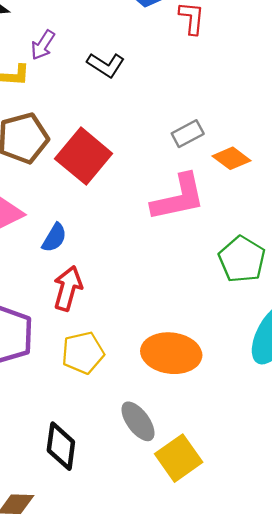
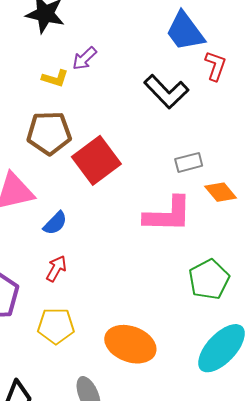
black L-shape: (106, 65) -> (166, 92), moved, size x1.4
red arrow: (68, 288) -> (56, 269), size x0.7

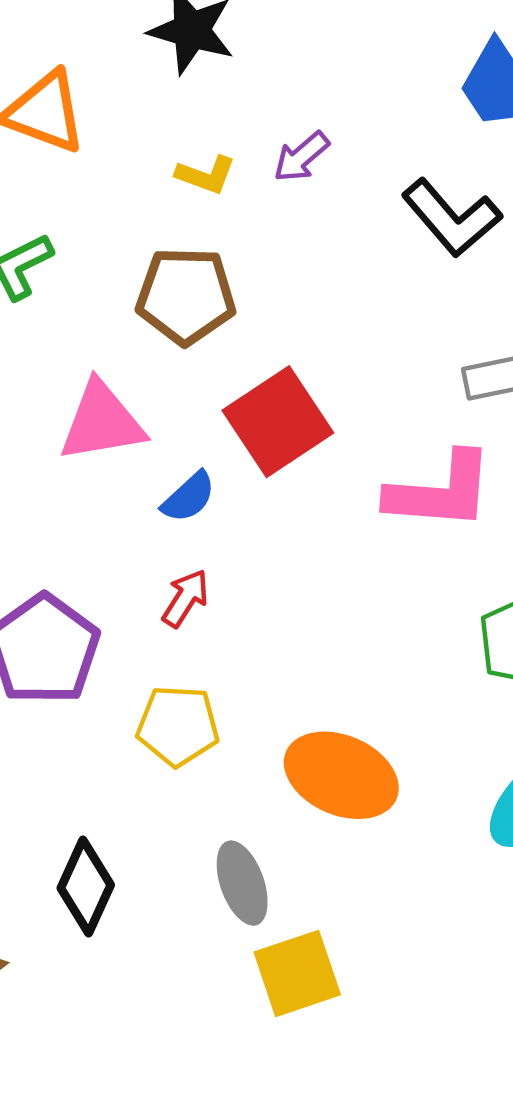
purple arrow: (84, 58) -> (301, 157), moved
red square: (96, 160) -> (278, 422), moved

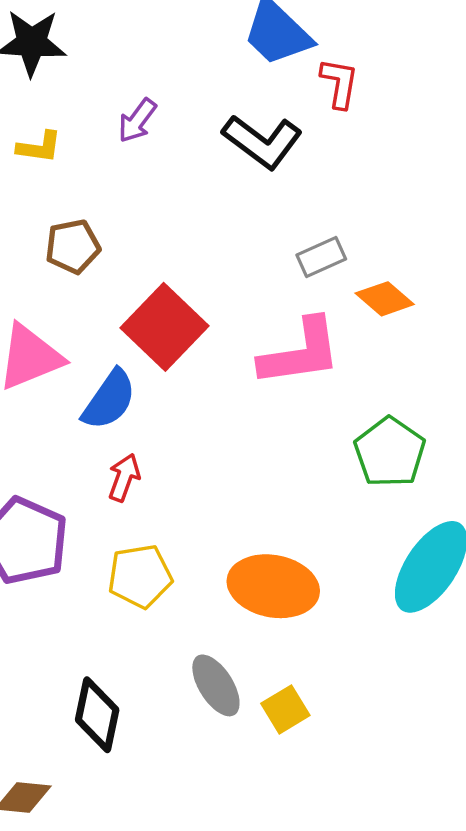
yellow L-shape: (206, 175) -> (39, 147), moved
brown pentagon: (186, 296) -> (73, 246), size x0.7
blue semicircle: (189, 497) -> (109, 400), size x1.4
yellow square: (297, 973) -> (285, 709), moved, size x0.7

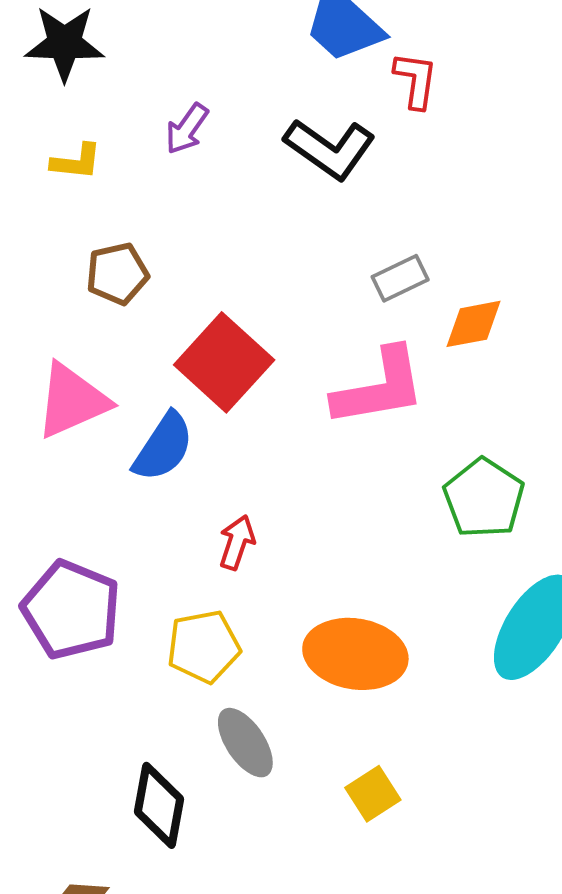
orange diamond: (385, 299) -> (474, 324), turned -50
red arrow: (124, 478) -> (237, 542), moved
gray ellipse: (216, 685) -> (245, 743), moved

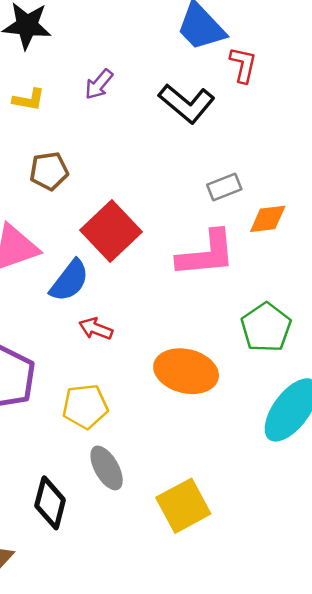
red arrow: (237, 542) -> (96, 329), moved, turned -92
orange ellipse: (355, 654) -> (186, 371), moved
yellow square: (373, 794) -> (183, 506), size x1.6

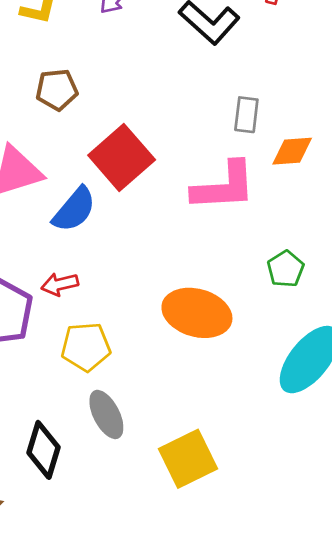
gray rectangle: (224, 187) -> (246, 115), turned -64
green pentagon: (266, 327) -> (286, 269), size x0.7
red arrow: (96, 329) -> (60, 284), moved, turned -36

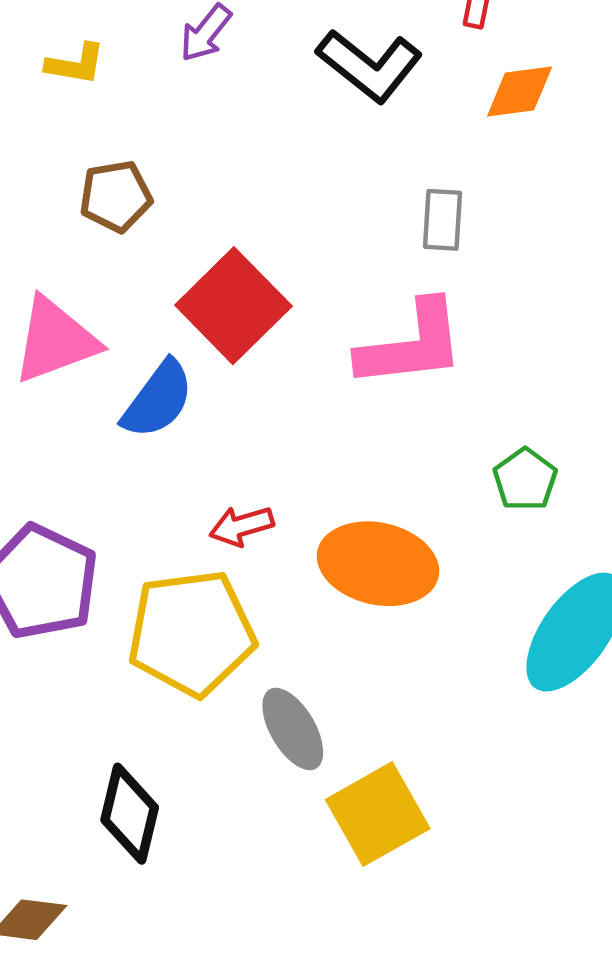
orange diamond: (292, 151) -> (520, 91), moved
red arrow: (60, 284) -> (242, 526), moved
yellow pentagon: (86, 347) -> (191, 633), size x1.5
gray ellipse: (106, 414) -> (293, 729), moved

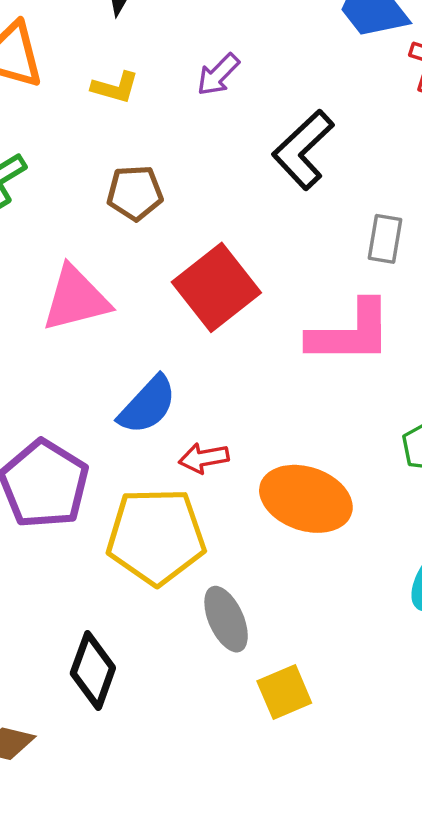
black L-shape: (370, 66) -> (303, 150), moved, turned 92
blue semicircle: (158, 400) -> (147, 405), moved
yellow square: (378, 814) -> (284, 692), size x0.7

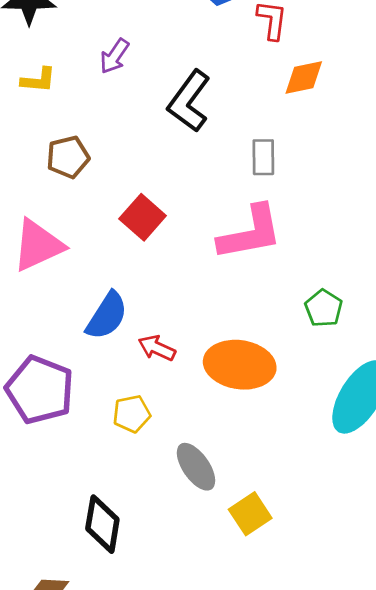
red square: (216, 287) -> (143, 217), size x0.7
red arrow: (204, 458) -> (157, 348), turned 45
yellow pentagon: (156, 536) -> (132, 414), size x0.5

